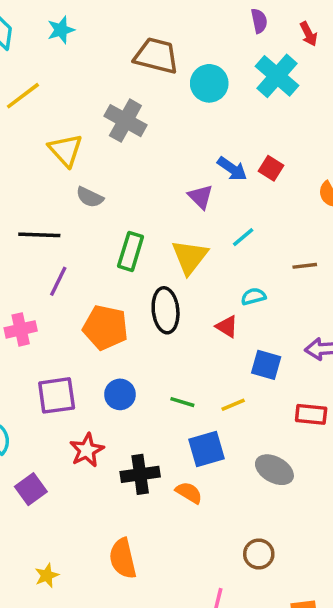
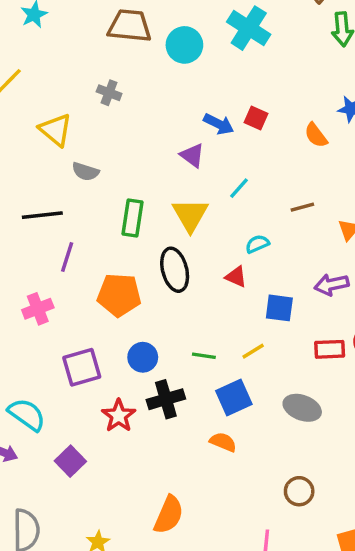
gray cross: (125, 121) -> (109, 93), size x0.6
black cross: (140, 474) -> (166, 399), moved
orange semicircle: (123, 558) -> (169, 515), turned -135

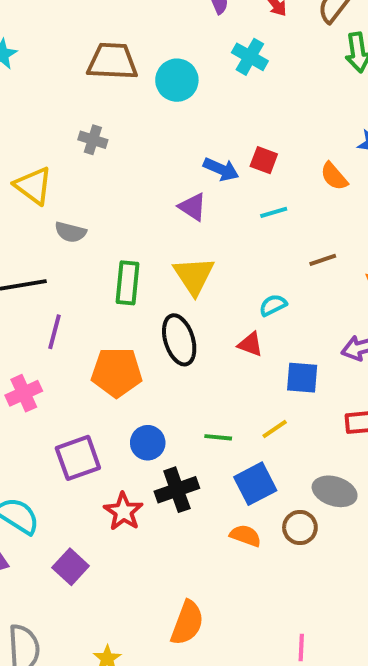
cyan cross: (249, 28) -> (250, 57), size x0.7
cyan line: (239, 188) -> (274, 212), moved, turned 35
brown circle: (299, 491) -> (300, 527), moved

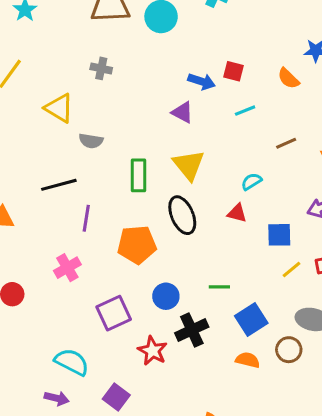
yellow line: (275, 429) -> (291, 269), moved

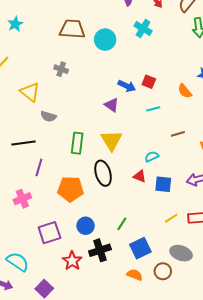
blue square: (279, 235) -> (163, 184), moved
green line: (219, 287) -> (122, 224), turned -64

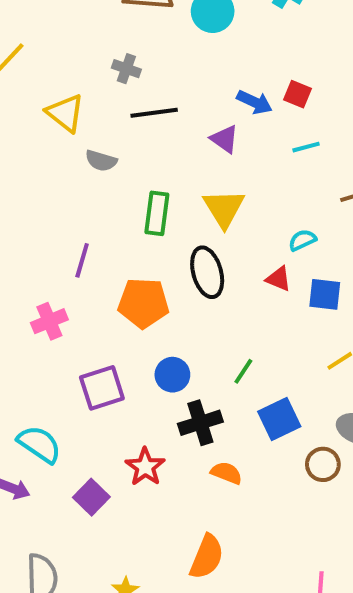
black line: (24, 143) -> (154, 113), moved
red star: (72, 261) -> (145, 467), moved
orange semicircle: (135, 275) -> (226, 473), moved

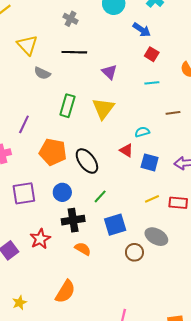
gray cross: (126, 69) -> (70, 19), moved
blue arrow: (254, 102) -> (142, 30), moved
black ellipse: (207, 272) -> (87, 161), moved, turned -30

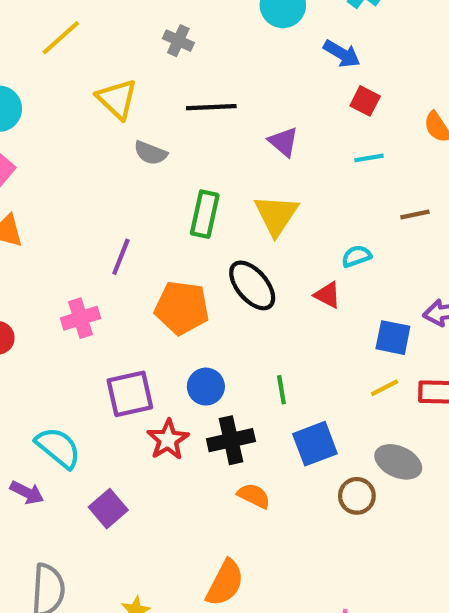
gray cross: (70, 19) -> (178, 41), moved
black ellipse: (87, 161) -> (252, 285), moved
blue square: (150, 162) -> (393, 338), moved
green line: (100, 196) -> (281, 390), turned -48
red star: (40, 239) -> (168, 440), moved

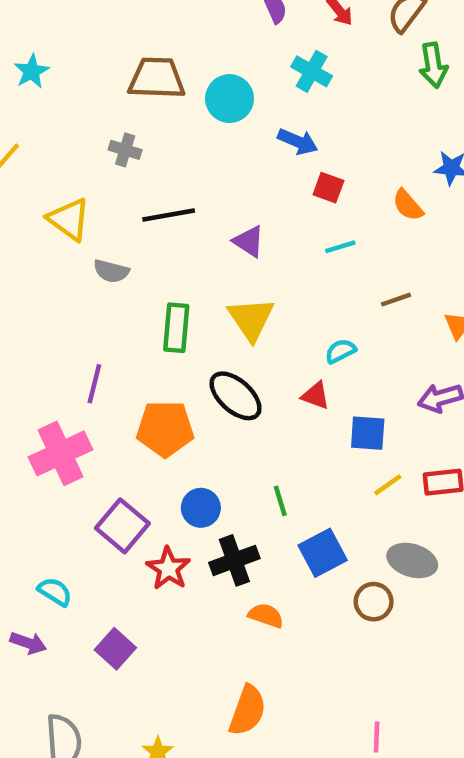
pink cross: (80, 318) -> (61, 453), size x1.5
blue square: (393, 338) -> (368, 433), moved
purple square: (130, 394) -> (122, 526), turned -30
cyan semicircle: (58, 448) -> (55, 592), size x0.7

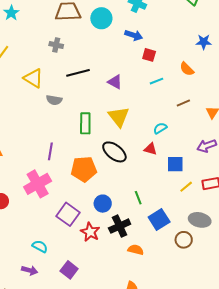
orange semicircle: (408, 205) -> (187, 69), moved

